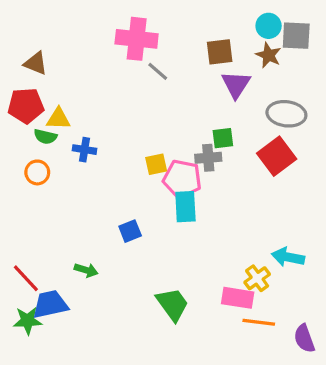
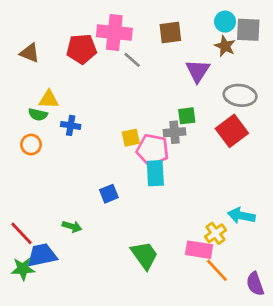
brown square: (220, 52) -> (170, 33), moved
red pentagon: (26, 106) -> (82, 49), moved
orange line: (259, 322) -> (217, 270), turned 40

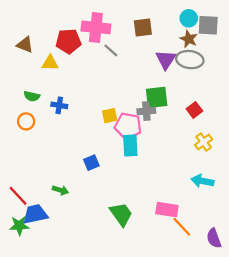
gray ellipse: (240, 95) -> (190, 60), moved
yellow triangle: (49, 99) -> (50, 63), moved
green square: (187, 116) -> (157, 97), size x1.5
red square: (232, 131) -> (194, 110), size x0.6
yellow cross: (215, 233) -> (204, 142), moved

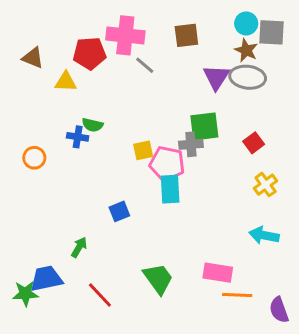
green semicircle: (32, 96) -> (92, 125), moved
green arrow: (60, 190) -> (79, 247), turned -77
red line: (18, 196) -> (100, 295), moved
orange line: (182, 227) -> (237, 295), turned -45

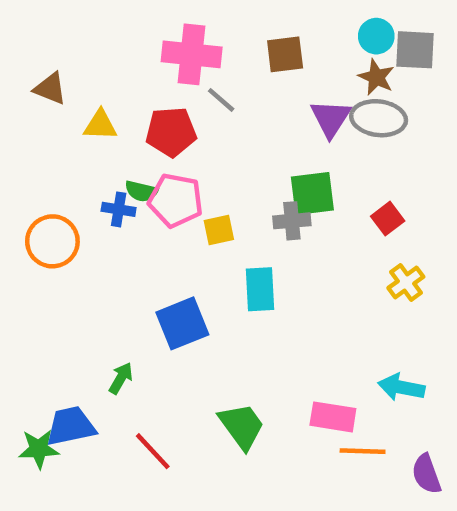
red pentagon: (90, 53) -> (171, 132), moved
orange circle: (34, 158) -> (52, 241), size x1.5
pink pentagon: (167, 164) -> (176, 200), moved
blue square: (119, 211) -> (182, 323), size x1.6
cyan arrow: (264, 235) -> (401, 387), moved

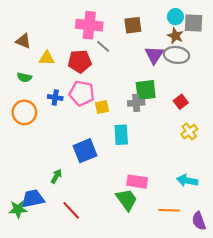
green semicircle: (141, 191) -> (24, 77), moved
pink rectangle: (333, 417) -> (137, 182), moved
green trapezoid: (242, 426) -> (126, 200), moved

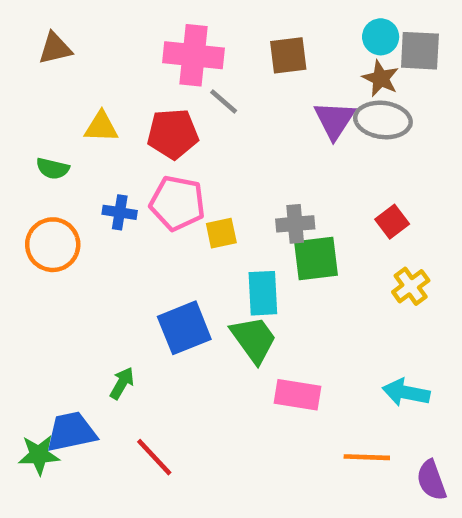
brown triangle: (23, 41) -> (55, 48), moved, turned -35
green square: (146, 90) -> (316, 259), moved
green trapezoid: (126, 200) -> (254, 339), moved

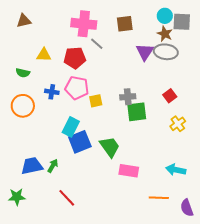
cyan rectangle: (263, 293) -> (71, 127), moved, turned 30
blue trapezoid: (71, 432) -> (32, 166), moved

